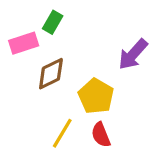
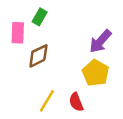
pink rectangle: (24, 43) -> (18, 33), turned -70
yellow pentagon: (96, 96) -> (96, 73), moved

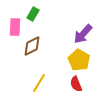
red semicircle: (76, 102) -> (76, 84), moved

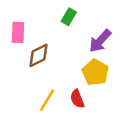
green rectangle: (33, 14) -> (69, 17), moved
red semicircle: (76, 84) -> (77, 99), moved

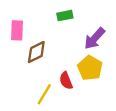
green rectangle: (69, 17) -> (65, 16), turned 49
red semicircle: (77, 99) -> (66, 81), moved

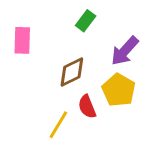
green rectangle: (65, 16) -> (86, 21), turned -42
brown diamond: (36, 52) -> (72, 72), moved

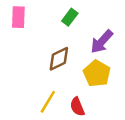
pink rectangle: (22, 40) -> (18, 17), moved
red semicircle: (87, 107) -> (77, 107), moved

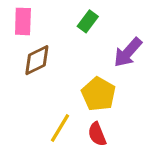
brown diamond: (59, 59) -> (37, 60), moved
yellow pentagon: (97, 73) -> (99, 94), moved

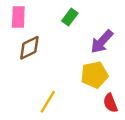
yellow pentagon: (99, 94) -> (94, 75), moved, turned 30
red semicircle: (97, 134) -> (110, 103), moved

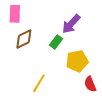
green rectangle: (70, 17) -> (56, 42), moved
purple arrow: (102, 42) -> (71, 24), moved

